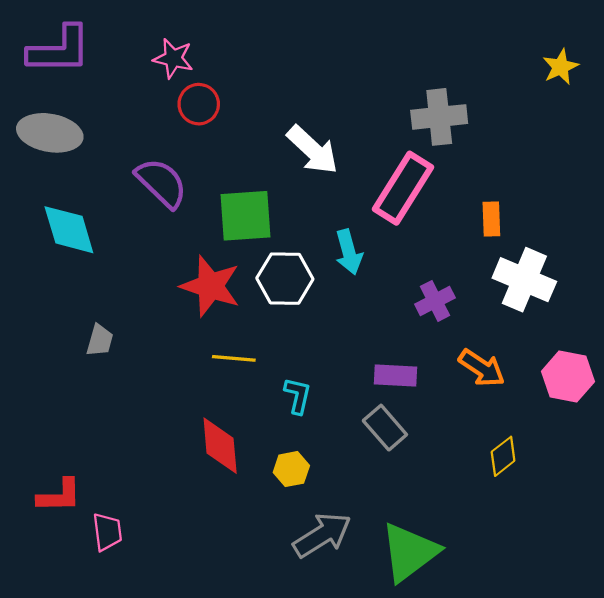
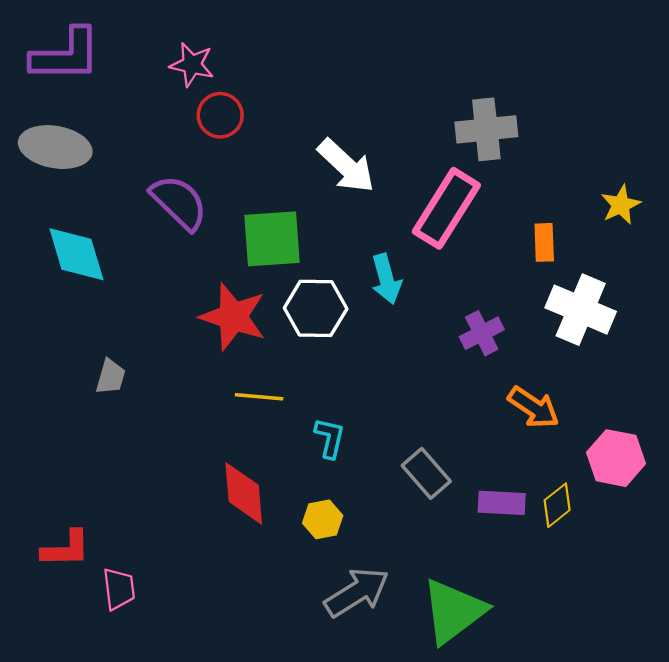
yellow star: (560, 67) -> (621, 205), moved
purple rectangle: (396, 375) -> (502, 503), moved
pink hexagon: (568, 377) -> (616, 458), moved

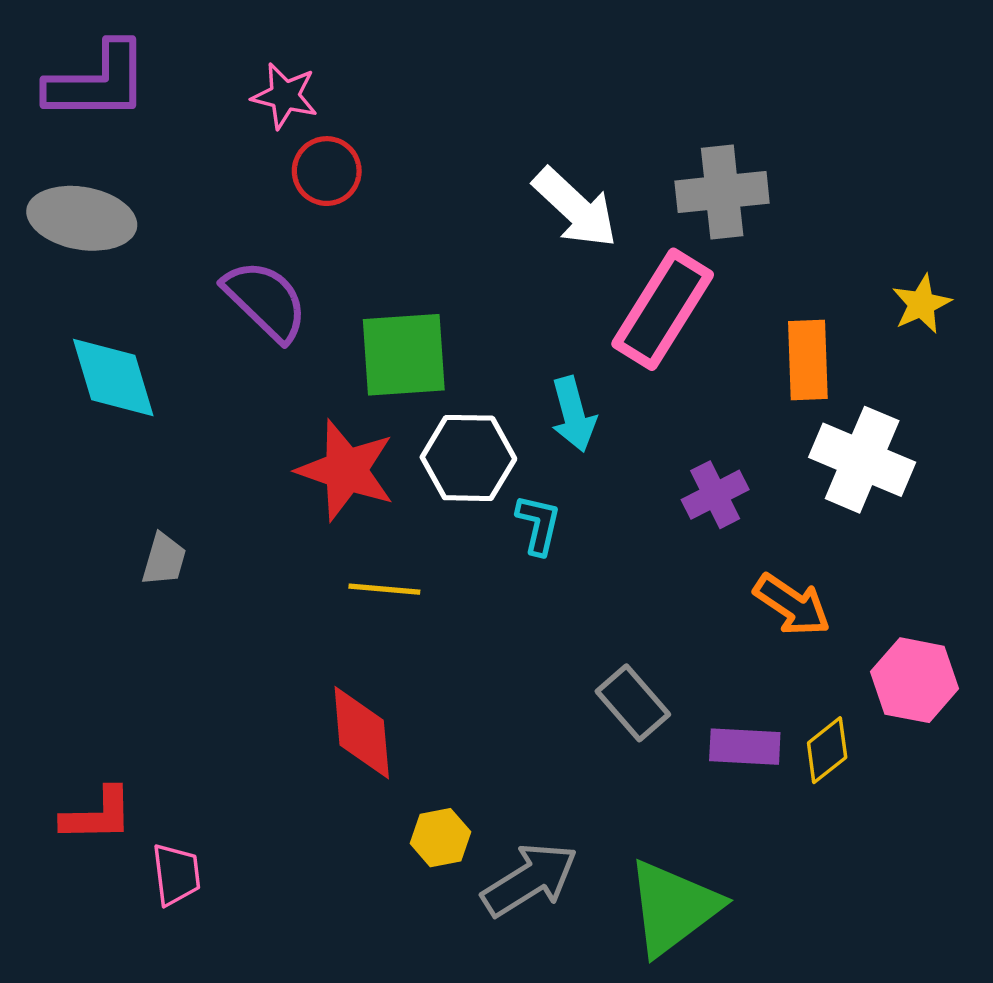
white arrow: (346, 166) -> (575, 208), moved
orange rectangle: (544, 242) -> (808, 360), size x1.4
cyan L-shape: (330, 438) -> (538, 524), moved
yellow hexagon: (323, 519) -> (440, 838), moved

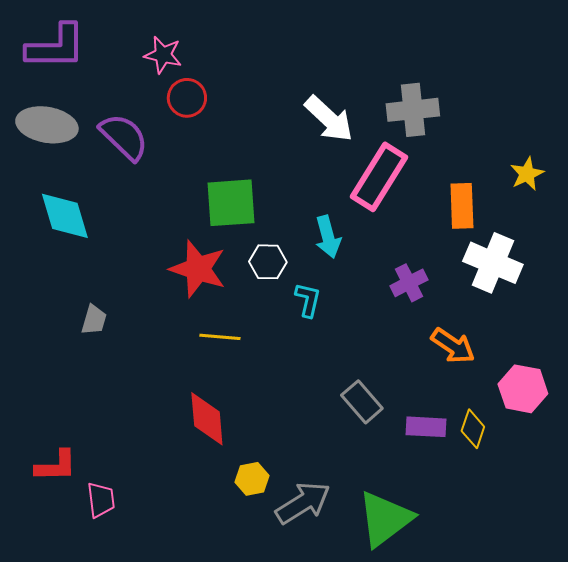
purple semicircle: (265, 301) -> (124, 137), moved
white hexagon: (468, 458) -> (268, 262), size x0.7
yellow diamond: (827, 750) -> (473, 429), turned -33

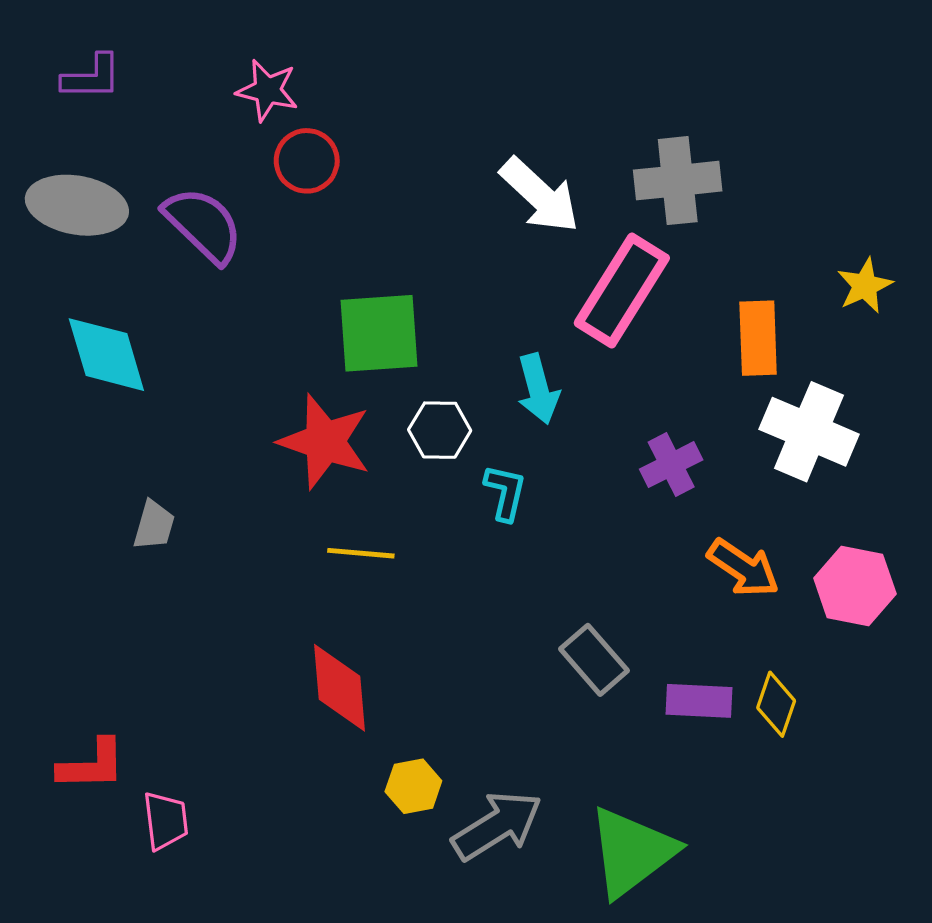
purple L-shape: (56, 47) -> (92, 77), size x0.6
pink hexagon: (523, 389) -> (855, 586), moved

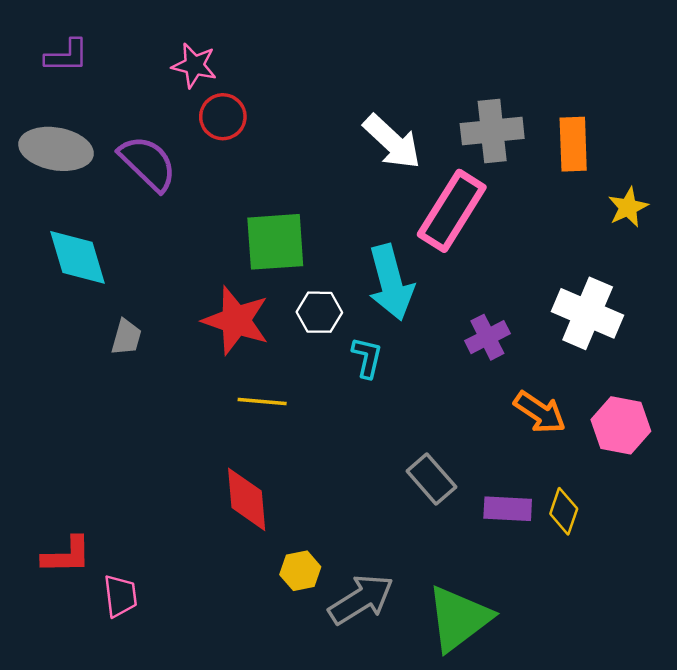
orange rectangle: (758, 338) -> (573, 144), moved
cyan arrow: (538, 389) -> (391, 282), size x1.5
gray trapezoid: (154, 525) -> (126, 337), moved

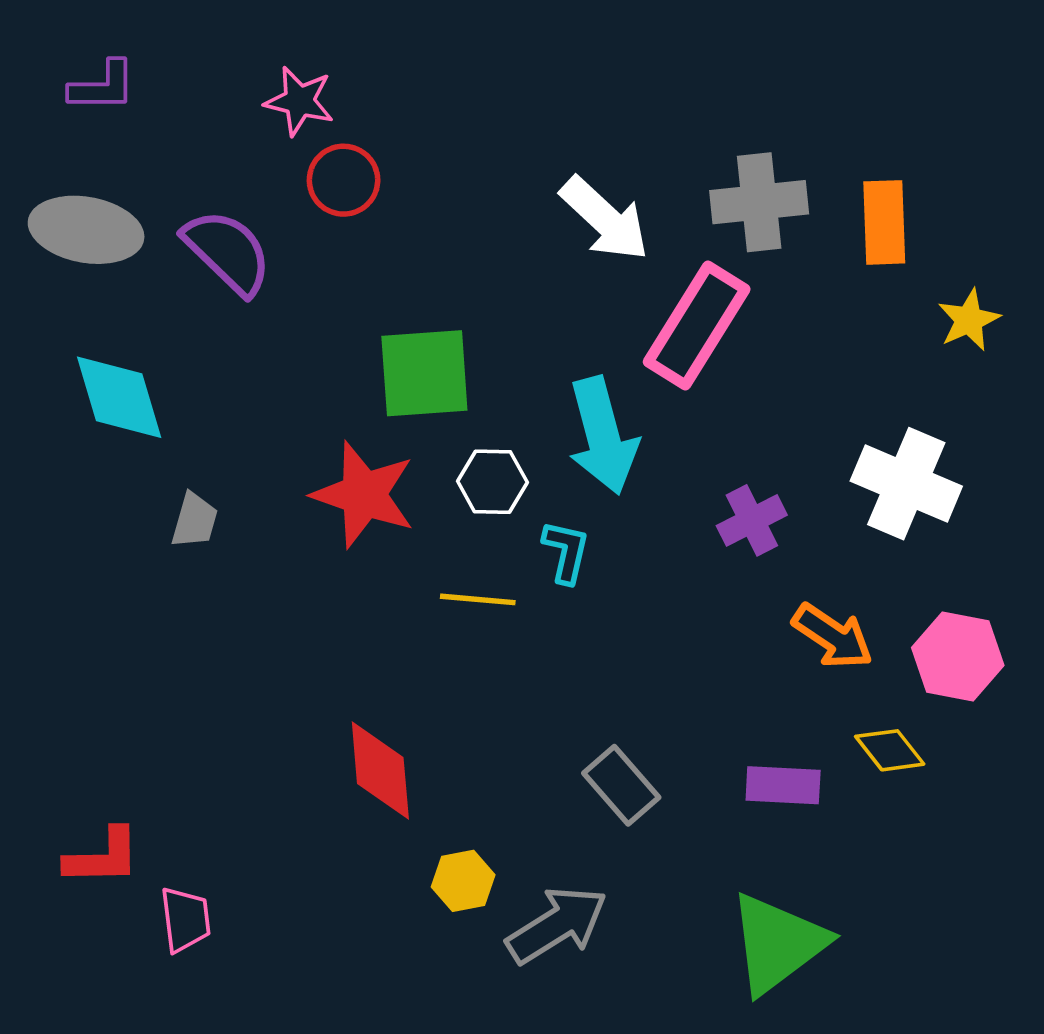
yellow line: (262, 402) -> (478, 599), moved
gray rectangle: (431, 479) -> (621, 785), moved
yellow diamond: (564, 511) -> (890, 750), moved, turned -57
green triangle: (459, 618) -> (778, 943), moved

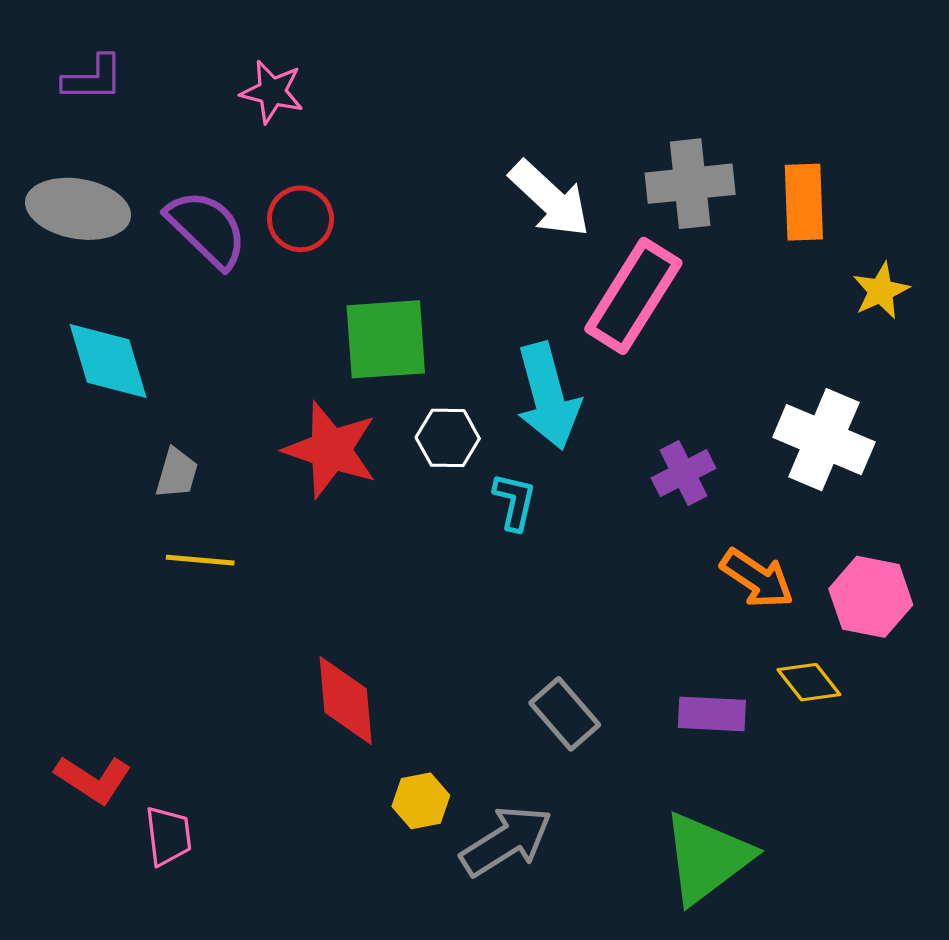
red circle: (344, 180) -> (300, 219), moved
yellow line: (478, 599) -> (200, 560), moved
red L-shape: (103, 857) -> (93, 779), turned 34

